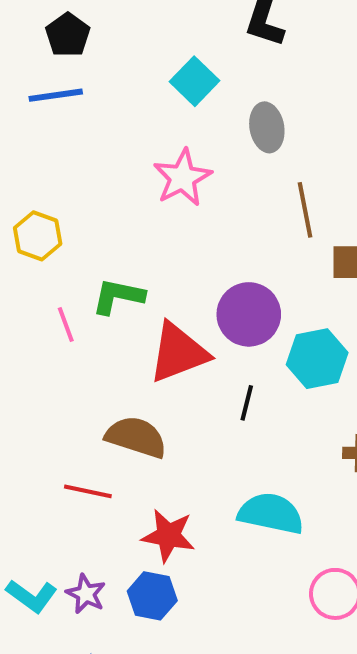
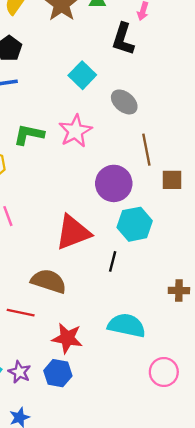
gray ellipse: (267, 127) -> (124, 102), turned -40
green L-shape: (118, 296) -> (29, 135), moved
purple circle: (249, 314) -> (114, 183), moved
cyan hexagon: (317, 359) -> (135, 224), moved

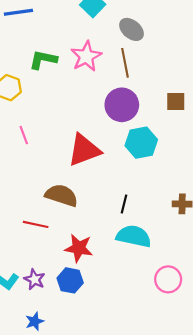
brown line: (146, 150) -> (125, 63), moved
black line: (113, 261) -> (124, 204), moved

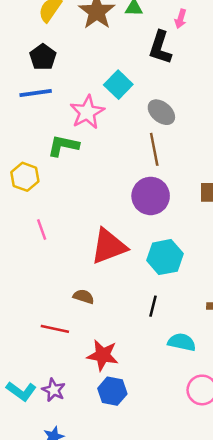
pink star: (86, 56) -> (87, 112), moved
cyan hexagon: (141, 143) -> (165, 257), moved
brown semicircle: (61, 195) -> (84, 297), size x0.6
cyan semicircle: (134, 236) -> (182, 342), moved, size x0.7
blue hexagon: (70, 280) -> (112, 391), moved

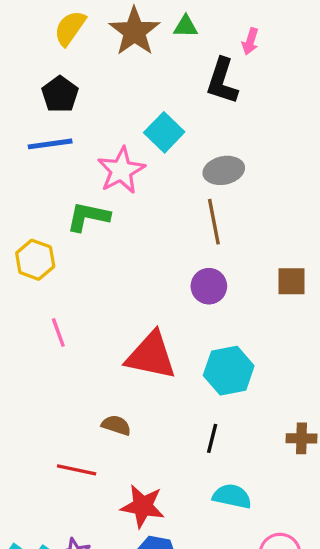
gray ellipse: (161, 112) -> (224, 170), turned -52
purple circle: (151, 196) -> (209, 286), size x0.7
red triangle: (109, 246) -> (151, 356), turned 33
cyan semicircle: (182, 342) -> (232, 496), moved

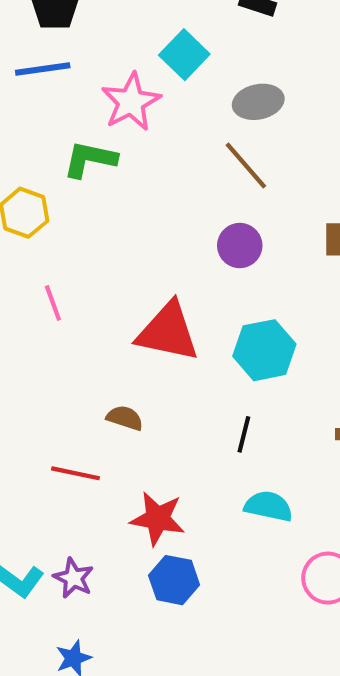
brown line: (214, 222) -> (246, 165), turned -30

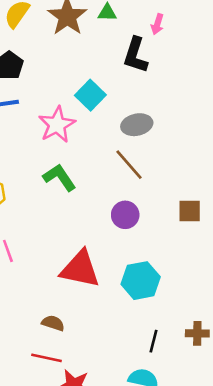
green L-shape: (90, 159) -> (59, 177), moved, turned 44
black line: (244, 434) -> (154, 341), moved
red line: (76, 473) -> (47, 358), moved

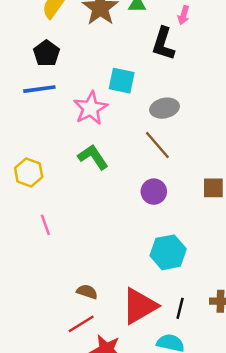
cyan square: (90, 95) -> (122, 81), turned -32
red triangle: (80, 269) -> (139, 306), moved, turned -42
red line: (47, 358) -> (81, 324), turned -44

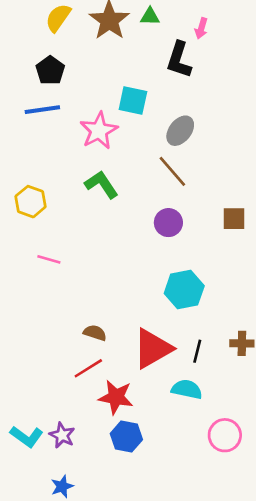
gray ellipse: (165, 108) -> (180, 131), turned -40
pink line: (45, 225) -> (49, 259), turned -54

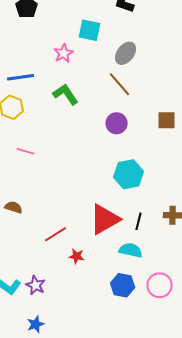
blue line: (42, 110) -> (21, 77), moved
pink star: (99, 131) -> (64, 53), size x0.7
brown semicircle: (95, 333) -> (14, 207), moved
red star: (116, 397) -> (77, 256), size x0.6
blue hexagon: (126, 437) -> (123, 285), moved

